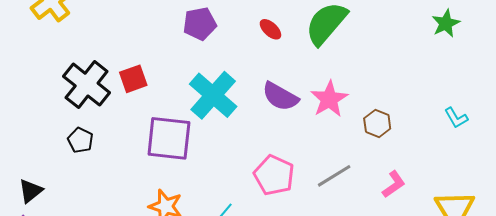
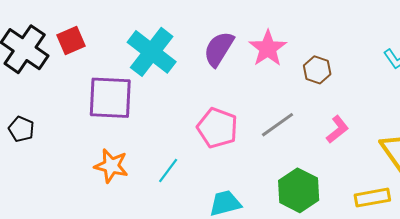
purple semicircle: (280, 96) -> (219, 49), turned 96
black pentagon: (80, 140) -> (21, 129), moved

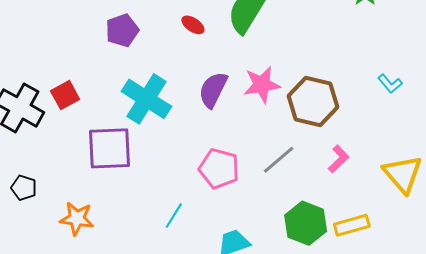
pink star: (268, 48) -> (262, 85), turned 30
brown hexagon: (317, 70) -> (313, 101), size x1.8
orange star: (111, 166) -> (77, 219), moved
yellow rectangle: (372, 198) -> (352, 225), moved

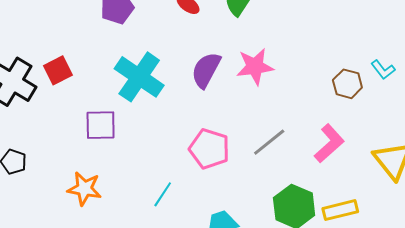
brown hexagon: (313, 101) -> (347, 84), moved, size x0.6
purple square: (110, 148) -> (101, 125), size x0.7
pink L-shape: (339, 159) -> (329, 143), size x1.4
orange star: (77, 219) -> (84, 189), moved

